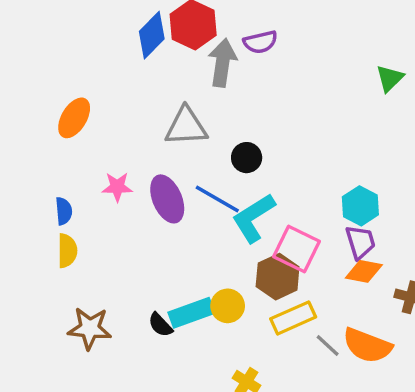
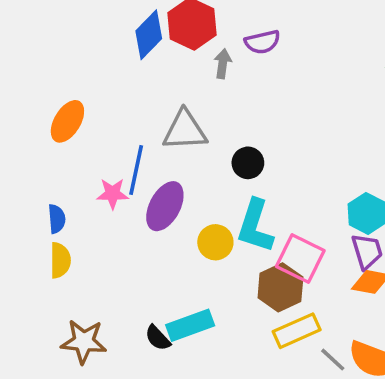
gray arrow: (222, 63) -> (223, 64), size x0.6
purple ellipse: (167, 199) -> (165, 206), turned 51
blue line: (217, 199) -> (136, 170), moved, turned 72
cyan L-shape: (253, 218) -> (255, 226), turned -40
yellow circle: (228, 306) -> (215, 242), moved

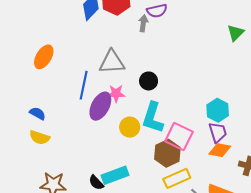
gray arrow: (223, 64) -> (143, 23), moved
pink star: (113, 194) -> (116, 94), moved
blue semicircle: (57, 219) -> (37, 113), turned -56
yellow semicircle: (60, 260) -> (40, 138), turned 108

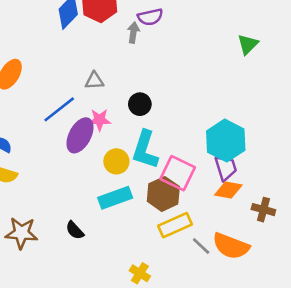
gray triangle: (112, 62) -> (94, 81), size x0.6
blue line: (84, 85) -> (59, 109), turned 40
cyan hexagon: (218, 110) -> (226, 141), size x1.4
cyan rectangle: (115, 175) -> (115, 198), moved

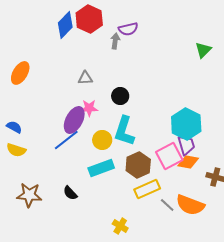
blue line: (59, 109) -> (66, 140), moved
pink square: (178, 173) -> (169, 156), moved, turned 36

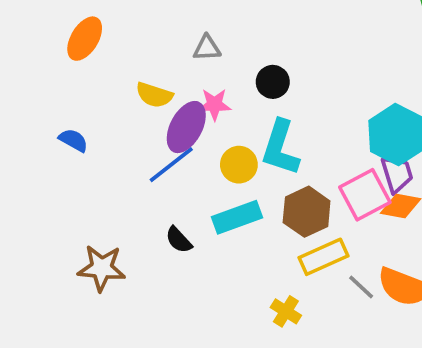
yellow semicircle: (16, 150) -> (154, 95), moved
black semicircle: (70, 193) -> (179, 240), moved
yellow cross: (120, 226) -> (286, 311), moved

